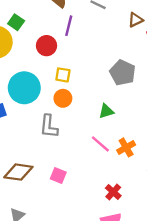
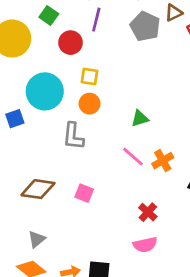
green square: (16, 22) -> (49, 15), moved
gray pentagon: (123, 73) -> (145, 26), moved

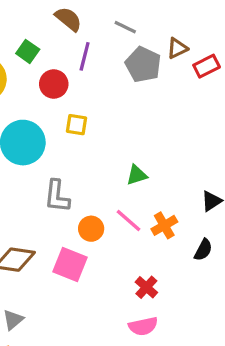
orange circle: (90, 104) -> (91, 229), moved
pink square: (84, 193) -> (70, 264), size x1.5

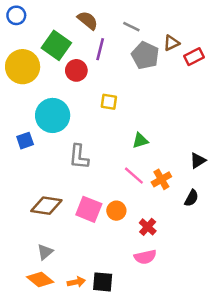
green square: (28, 51) -> (56, 45), size x1.6
yellow square: (76, 125) -> (109, 102), moved
orange circle: (91, 229) -> (116, 211), moved

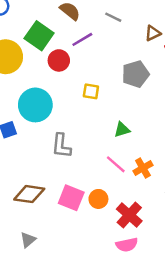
purple line: (100, 49) -> (82, 39), turned 45
gray pentagon: (145, 55) -> (136, 74), moved, turned 30
red cross: (148, 227) -> (129, 215), size x1.5

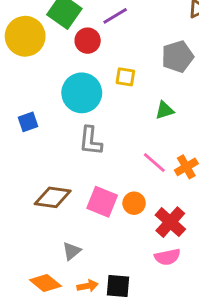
cyan circle: (35, 105) -> (82, 93), moved
green triangle: (122, 130) -> (165, 110), moved
gray triangle: (28, 240) -> (72, 251), moved

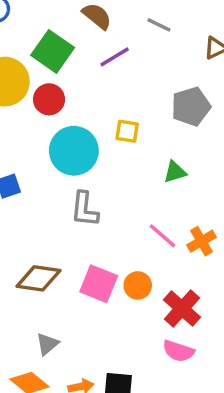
red circle: (88, 41) -> (49, 99), moved
gray triangle: (72, 251) -> (47, 344), moved
pink semicircle: (167, 257) -> (178, 351), turned 30

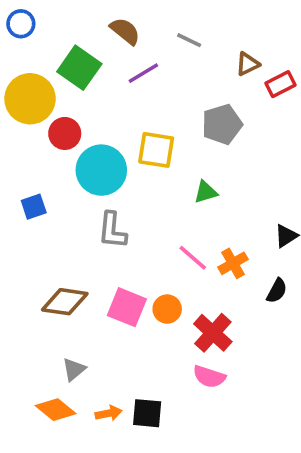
red circle: (49, 99) -> (65, 133), moved
yellow square: (127, 131) -> (156, 150), size x1.5

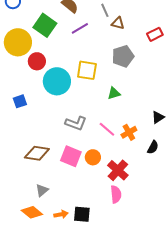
gray line: (189, 40) -> (105, 10), turned 40
brown triangle: (248, 64) -> (118, 23), moved, turned 40
gray L-shape: (112, 230) -> (76, 123), moved, turned -75
pink semicircle: (209, 377) -> (116, 194), turned -114

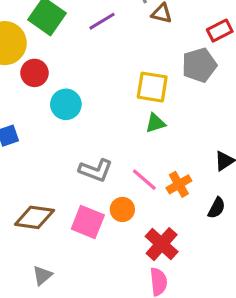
gray pentagon: (123, 56) -> (199, 65), moved
yellow square: (87, 70) -> (152, 87), moved
cyan circle: (57, 81) -> (66, 104), size x0.7
orange circle: (93, 157) -> (122, 209), moved

